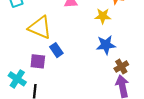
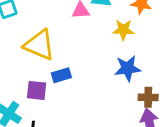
blue rectangle: (56, 50) -> (61, 75), turned -72
brown cross: (121, 67) -> (148, 97), turned 32

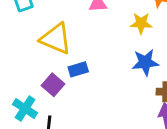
purple square: (37, 90) -> (53, 85), turned 35

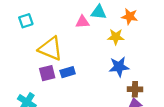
purple square: (53, 85) -> (47, 73), moved, turned 35

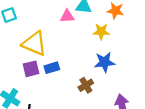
brown cross: (135, 89) -> (86, 85), moved, turned -32

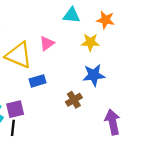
pink triangle: (67, 16) -> (47, 43), moved, turned -32
purple square: (31, 69) -> (15, 109), moved

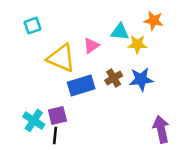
cyan triangle: (71, 15) -> (120, 32), moved
blue rectangle: (37, 81) -> (81, 86), size x1.5
brown cross: (74, 100) -> (114, 78), moved

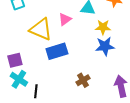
yellow star: (137, 44) -> (103, 27), moved
brown cross: (114, 78) -> (83, 80), moved
purple square: (57, 115) -> (15, 60), moved

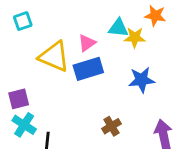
yellow star: (103, 27) -> (135, 37), moved
blue rectangle: (57, 51) -> (88, 69), moved

